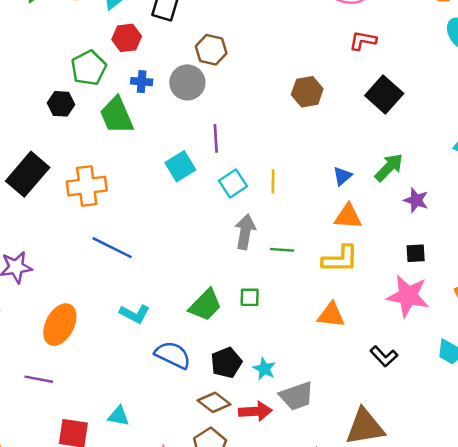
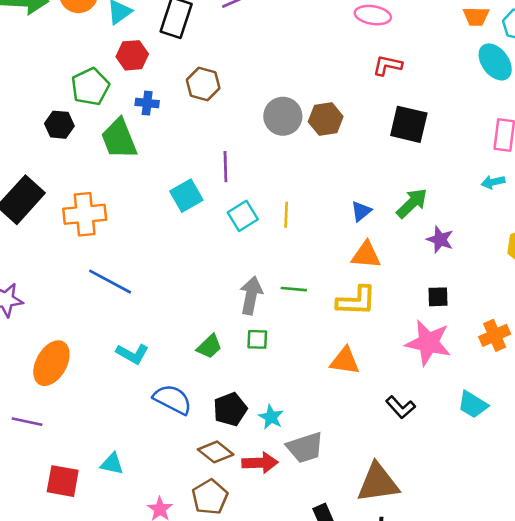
brown hexagon: (211, 50) -> (203, 84), moved
gray circle: (187, 82) -> (283, 116), moved
black square: (384, 94) -> (409, 124), turned -30
gray arrow: (245, 232) -> (251, 295), moved
green trapezoid: (205, 305) -> (209, 346), size x0.7

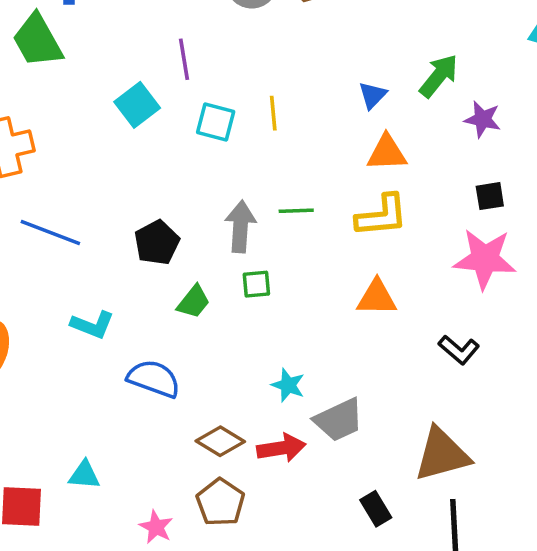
cyan square: (243, 216) -> (216, 122), turned -36
black pentagon: (230, 409) -> (157, 243), moved

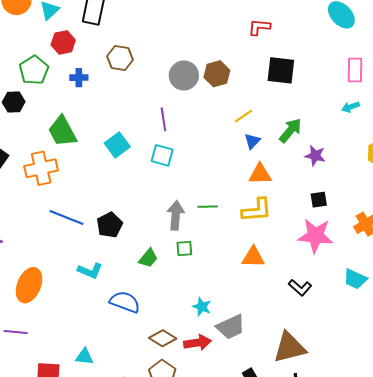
green trapezoid: (37, 41) -> (62, 131), moved
purple line: (184, 59) -> (163, 119), moved
yellow line: (273, 113) -> (244, 116), moved, turned 60
black pentagon: (157, 243) -> (110, 225), moved

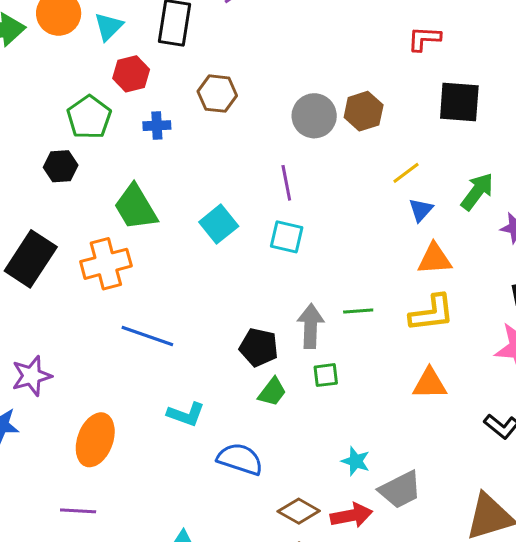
black pentagon: (110, 225) -> (259, 347), moved, turned -30

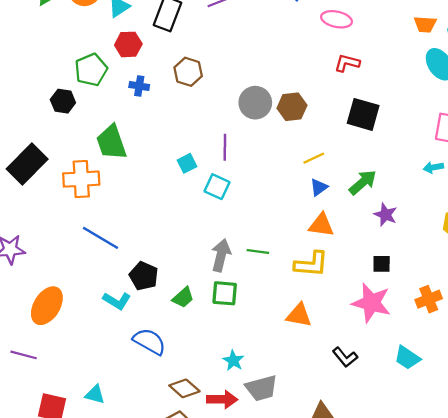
cyan square: (219, 224) -> (187, 163), moved, size x0.7
black pentagon: (259, 347) -> (144, 276), moved
green square: (326, 375) -> (225, 293), size x1.4

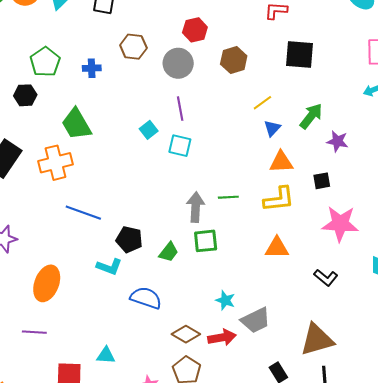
red hexagon: (128, 44) -> (195, 30), moved
gray circle: (255, 103) -> (178, 63), moved
black square: (382, 264) -> (322, 181), moved

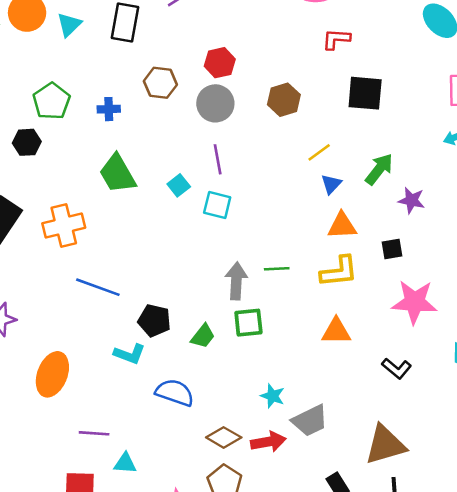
red hexagon: (195, 30) -> (220, 63), moved
green trapezoid: (76, 124) -> (118, 174), moved
purple line: (34, 332) -> (94, 433), moved

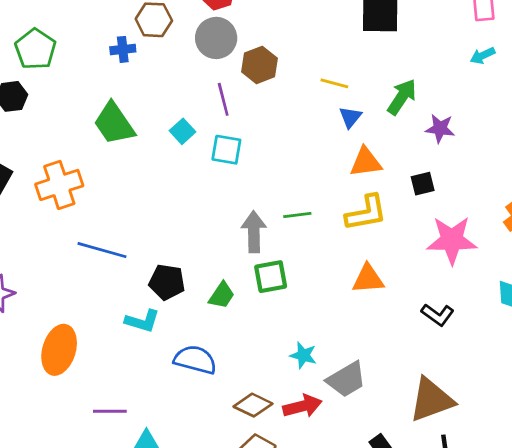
brown hexagon: (284, 100) -> (259, 65), moved
blue cross: (109, 109) -> (123, 49), moved
yellow line: (319, 152) -> (334, 83), turned 55

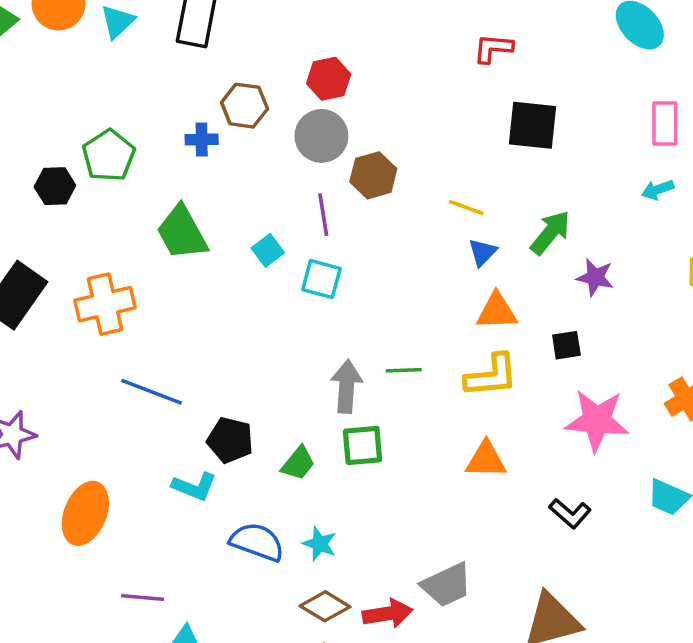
green pentagon: (35, 49) -> (109, 156), moved
cyan star: (303, 355) -> (320, 544), moved

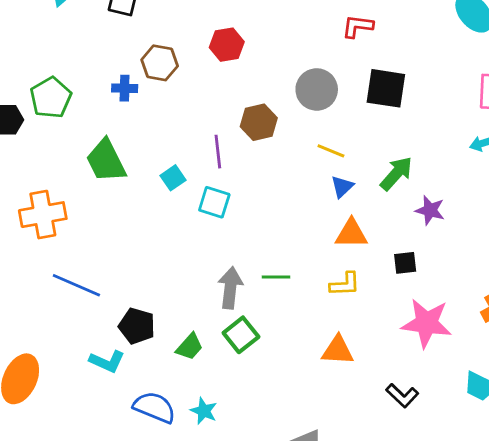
gray circle: (321, 136) -> (317, 89), moved
yellow L-shape: (491, 376) -> (345, 284), size x0.7
green square: (363, 445) -> (241, 335), turned -36

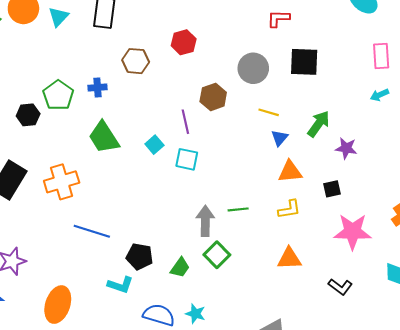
blue cross: (125, 88) -> (97, 87), moved

